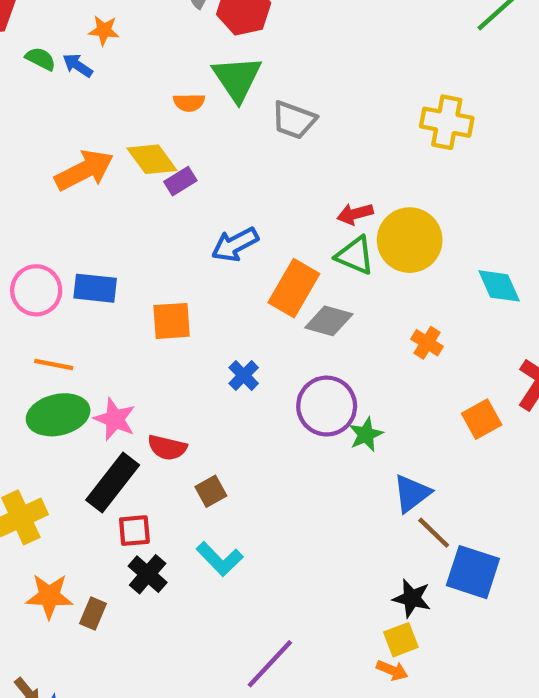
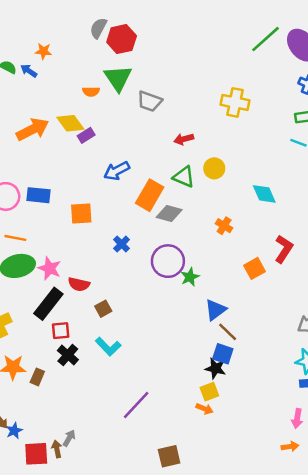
red arrow: (355, 214) -> (184, 139), moved
yellow circle: (410, 240) -> (214, 168), size x0.6
blue square: (473, 572) -> (223, 354), moved, size x0.7

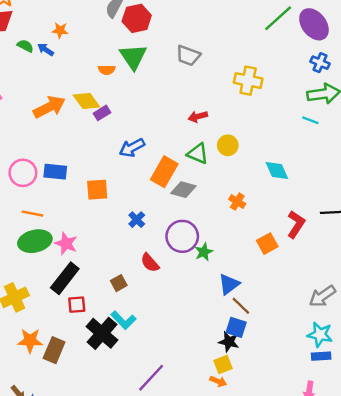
gray trapezoid: (150, 101) -> (188, 55), moved
red semicircle: (79, 284) -> (150, 263), moved, turned 36
black cross: (68, 355) -> (102, 333), moved, size x1.5
brown rectangle: (37, 377) -> (54, 350), size x1.5

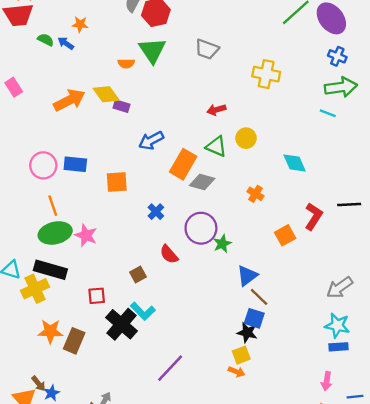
purple rectangle: (102, 113) -> (122, 106), turned 49
orange line: (32, 214) -> (53, 206), turned 60
black rectangle: (65, 278) -> (50, 270), moved, turned 68

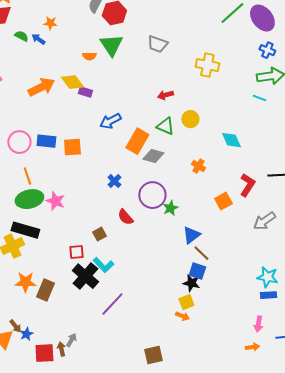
orange square: (117, 182) -> (72, 147), moved
gray arrow: (340, 287) -> (264, 221), moved
red square: (97, 296) -> (76, 252), moved
purple line: (170, 368) -> (112, 304), moved

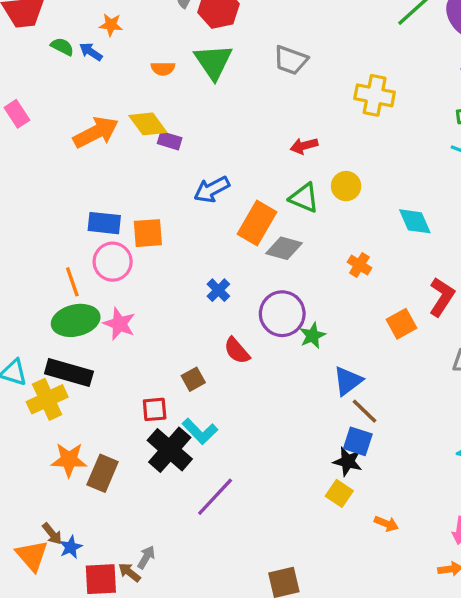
orange semicircle: (89, 56) -> (163, 69), moved
pink circle: (19, 142) -> (113, 262), moved
yellow square: (186, 302) -> (339, 493), turned -35
orange arrow: (182, 316) -> (386, 524), moved
brown arrow: (61, 349) -> (129, 572), turned -40

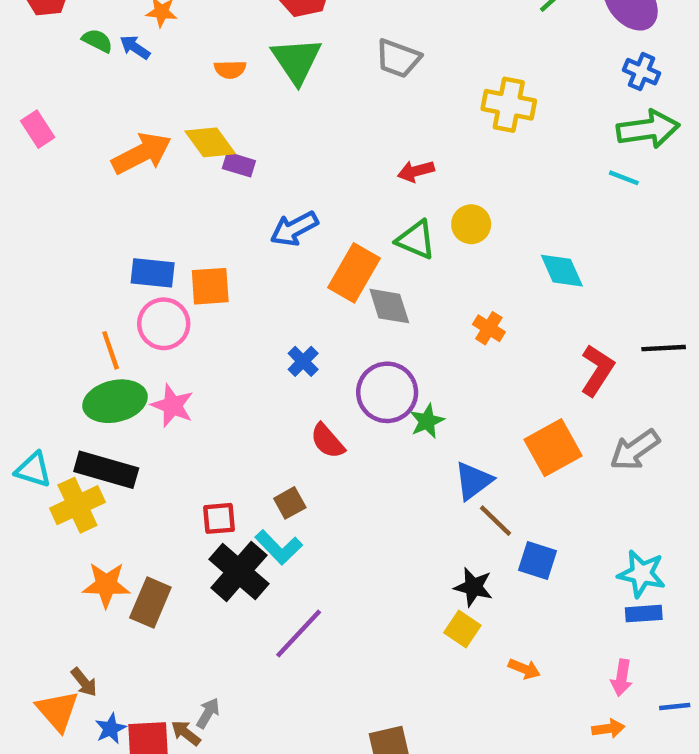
gray diamond: (284, 248) -> (389, 306), turned 57
orange square: (401, 324) -> (553, 448), moved, size x1.4
brown square: (193, 379) -> (290, 503), moved
blue square: (358, 441) -> (538, 560), moved
blue star: (71, 547) -> (111, 729), moved

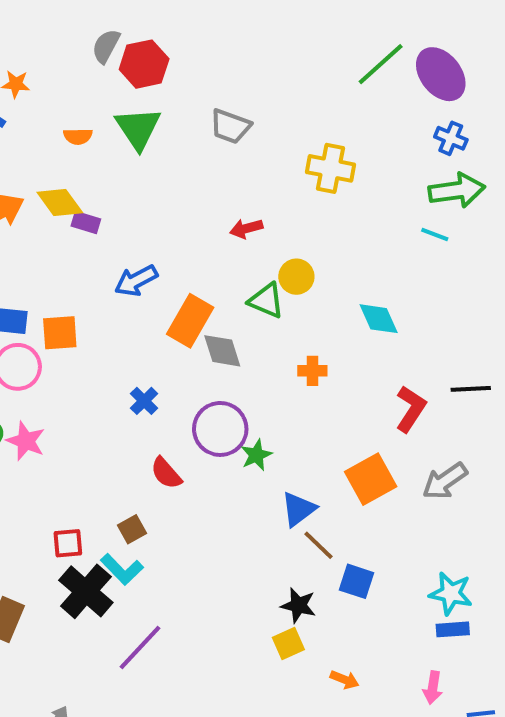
green triangle: (416, 240) -> (266, 301), moved
orange cross: (489, 328) -> (312, 371), turned -32
yellow square: (462, 629) -> (288, 644), turned 32

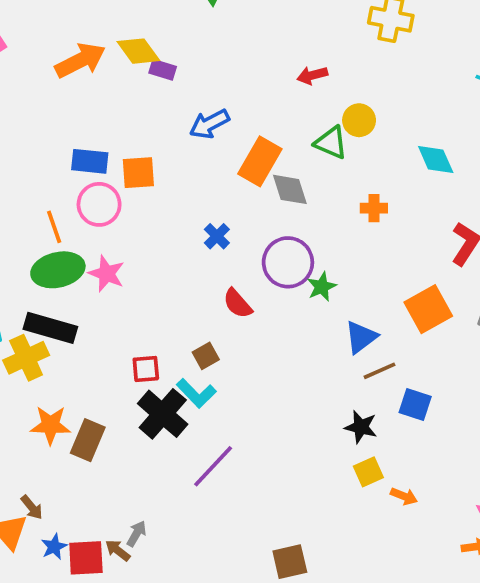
brown line: (318, 545) -> (380, 371), turned -68
yellow square: (288, 644) -> (368, 472), moved

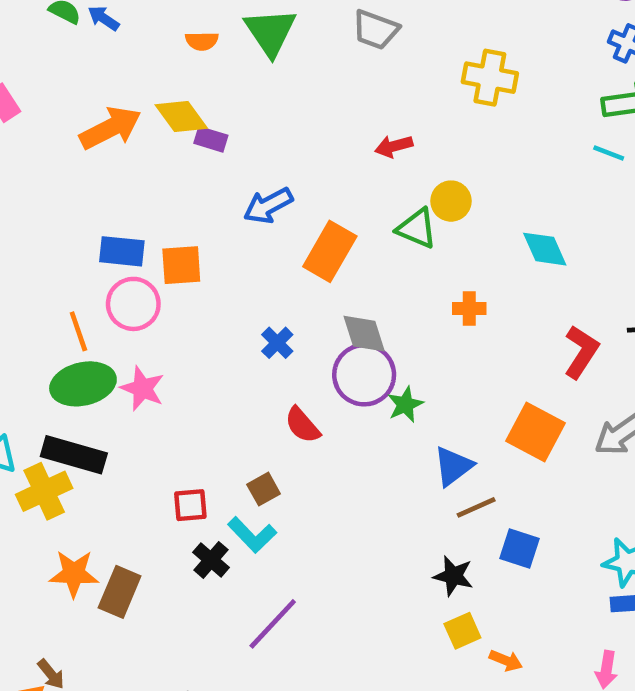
gray diamond: (290, 189) -> (364, 334), moved
orange square: (428, 309) -> (536, 432), turned -33
black cross: (163, 414) -> (211, 560), size x0.6

